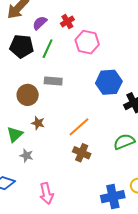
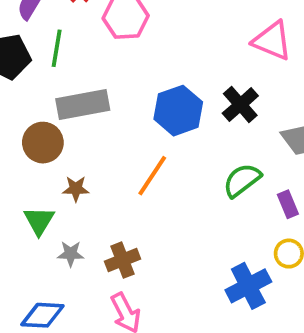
gray rectangle: (53, 81) -> (83, 105), size x1.5
blue hexagon: (109, 82) -> (178, 111), moved
brown cross: (82, 153) -> (122, 260), moved, turned -30

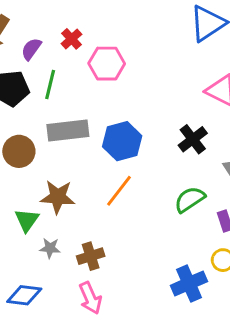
blue hexagon: (178, 111) -> (122, 141), moved
brown circle: (43, 143) -> (19, 151), moved
brown star: (76, 189) -> (58, 197), size x1.6

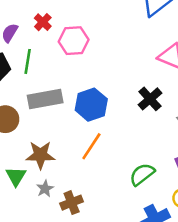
green semicircle: (190, 199) -> (142, 174), moved
gray star: (50, 248) -> (45, 189), moved, turned -30

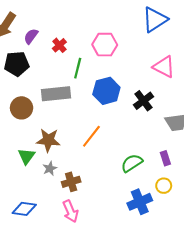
red cross: (43, 22) -> (59, 45), moved
pink hexagon: (74, 41) -> (105, 45), moved
green line: (28, 61) -> (78, 68), moved
blue hexagon: (91, 105) -> (106, 91), moved

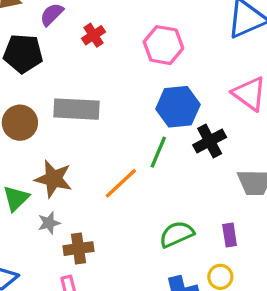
green line: (78, 68) -> (158, 152), moved
blue hexagon: (106, 91) -> (178, 107), moved

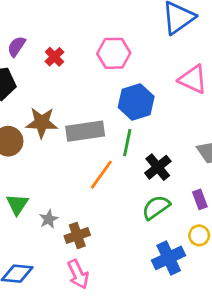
gray rectangle: (77, 109) -> (85, 131), moved
black cross: (210, 141) -> (158, 167), moved
brown star: (53, 179) -> (42, 123), moved

